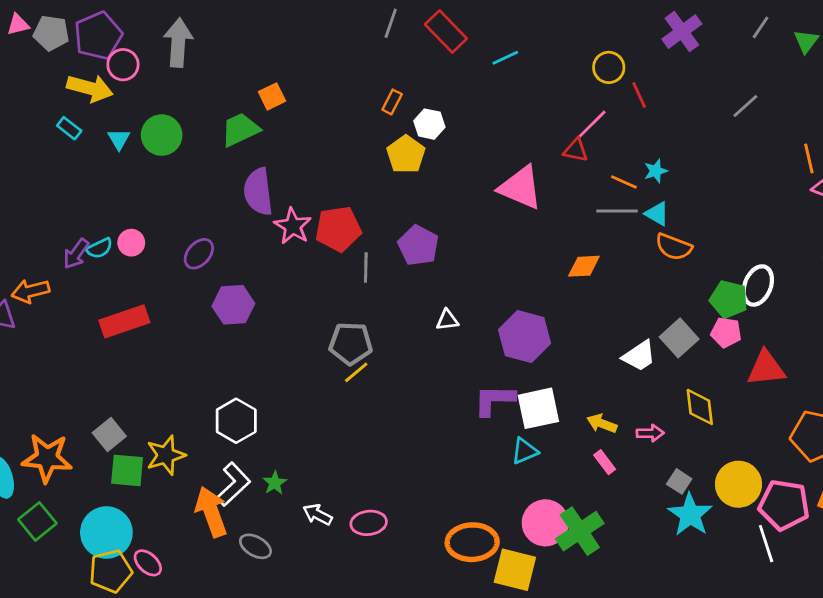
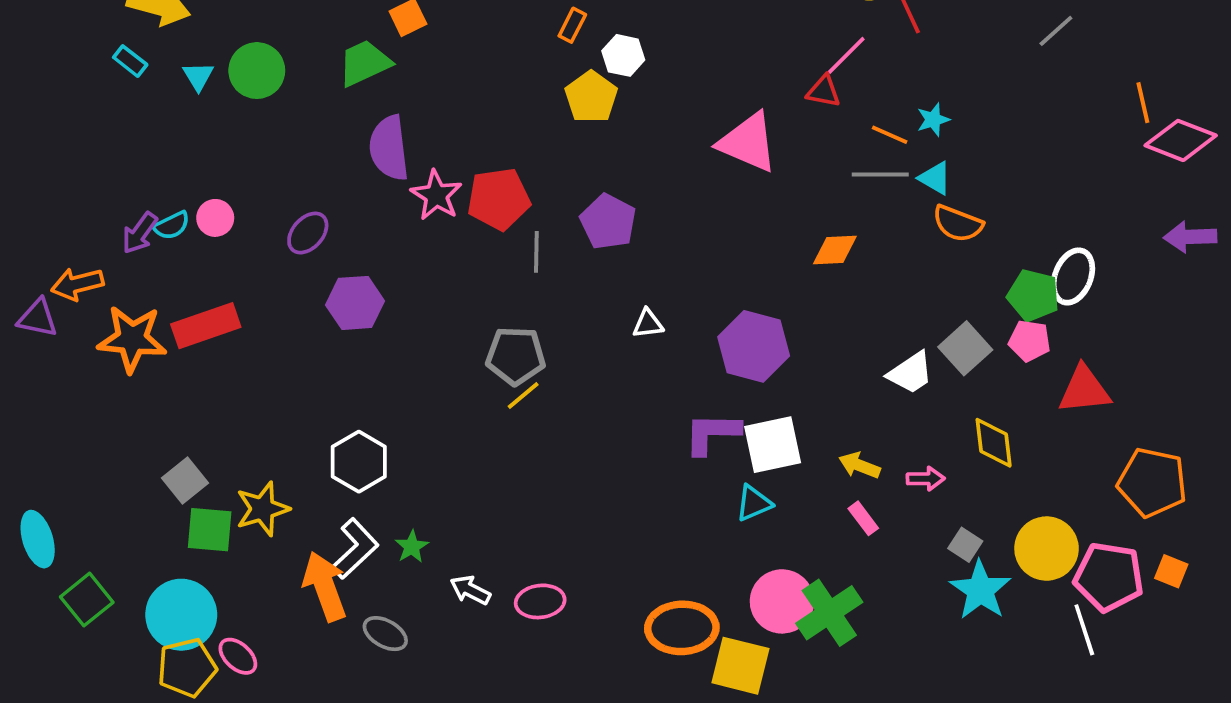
orange star: (47, 458) -> (132, 339), moved

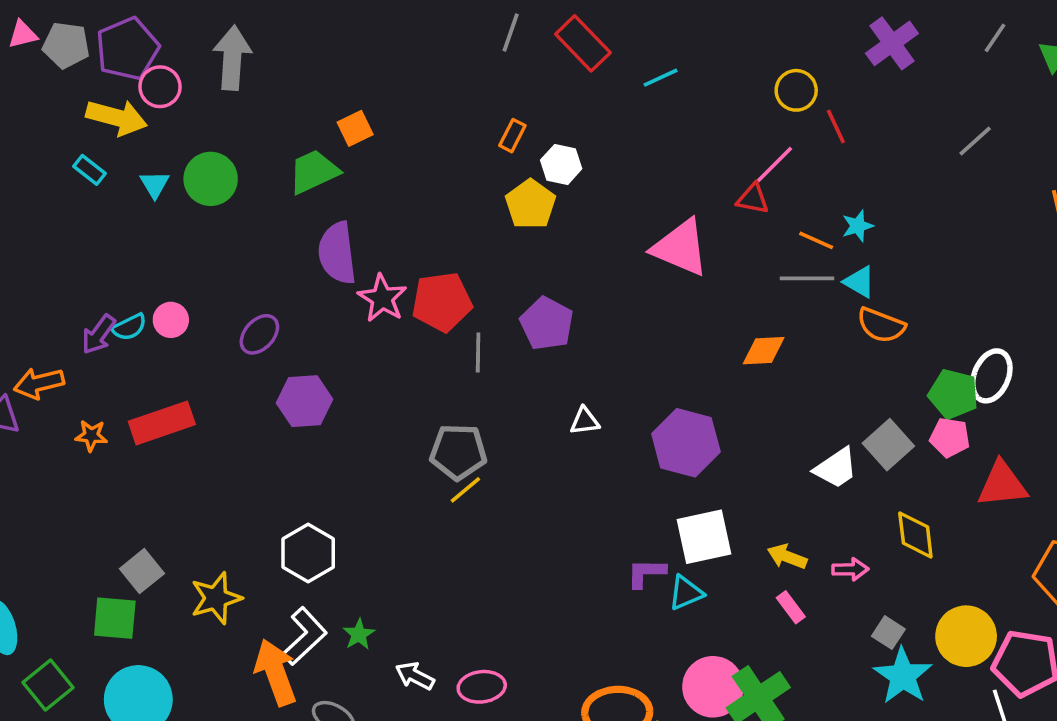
orange star: (132, 339) -> (91, 436), size x0.5
purple L-shape: (712, 433) -> (646, 573), moved, size x0.7
green square: (210, 530) -> (115, 618), moved

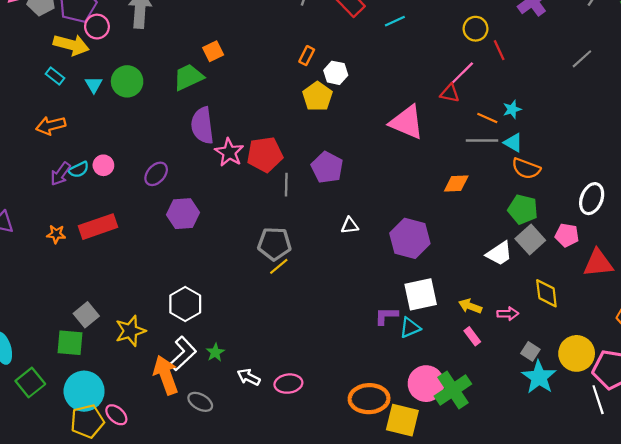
orange arrow: (39, 383) -> (51, 125), moved
green pentagon: (953, 394) -> (523, 209), moved

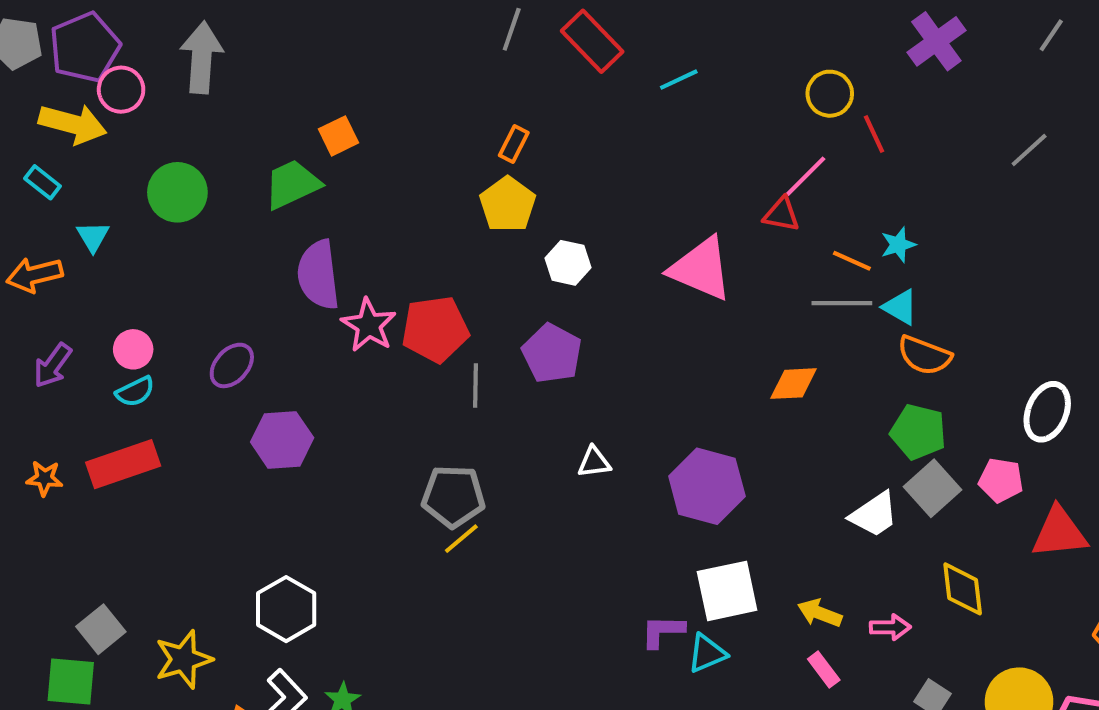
white hexagon: (336, 73) -> (568, 263), moved
cyan triangle: (94, 85) -> (93, 237), moved
yellow pentagon: (317, 96) -> (508, 204), moved
cyan semicircle: (79, 170) -> (135, 392), moved

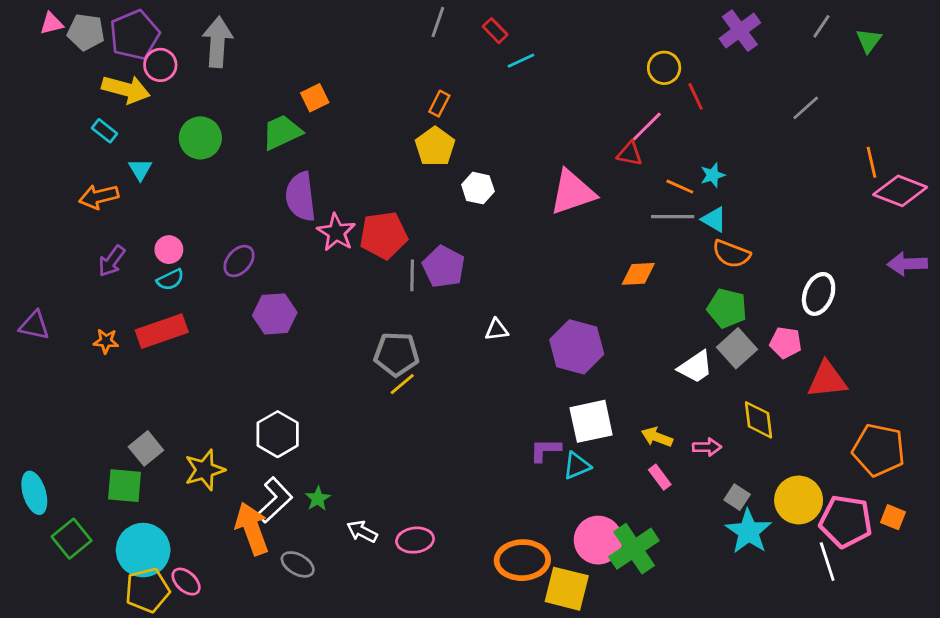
red rectangle: (592, 41) -> (495, 31), size x0.6
cyan line: (679, 80) -> (521, 61), moved
pink triangle: (701, 269) -> (572, 192), turned -42
purple pentagon: (552, 353) -> (444, 267), moved

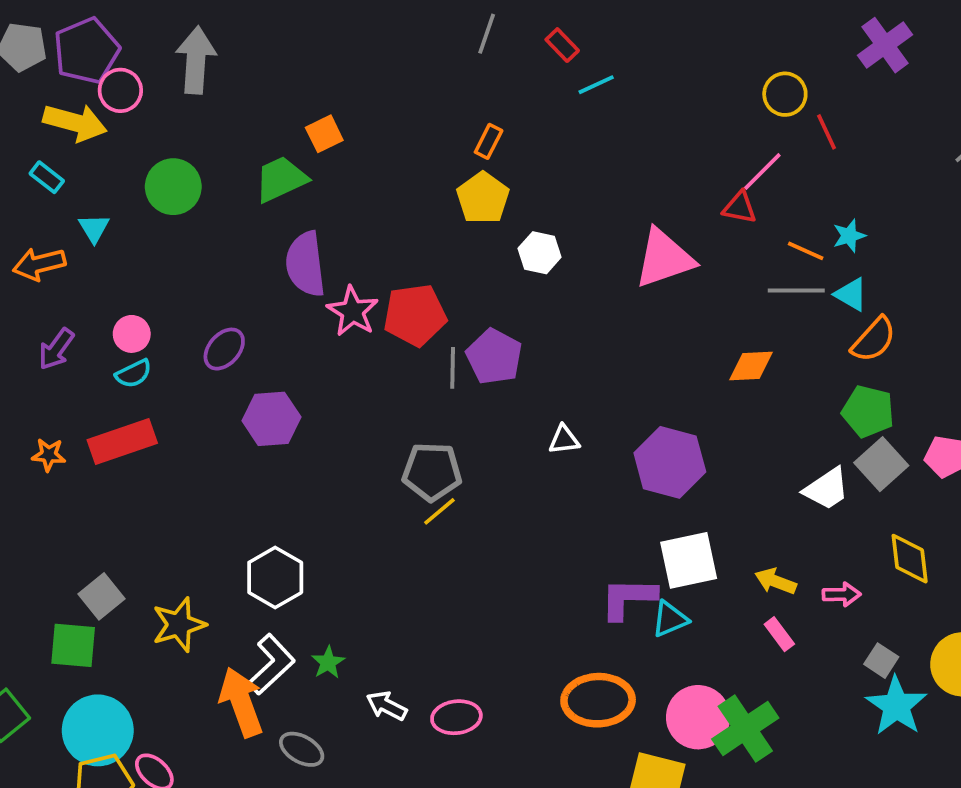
orange semicircle: (731, 254) -> (874, 340), turned -69
purple L-shape: (545, 450) -> (628, 598), size x1.4
orange ellipse: (522, 560) -> (598, 700), moved

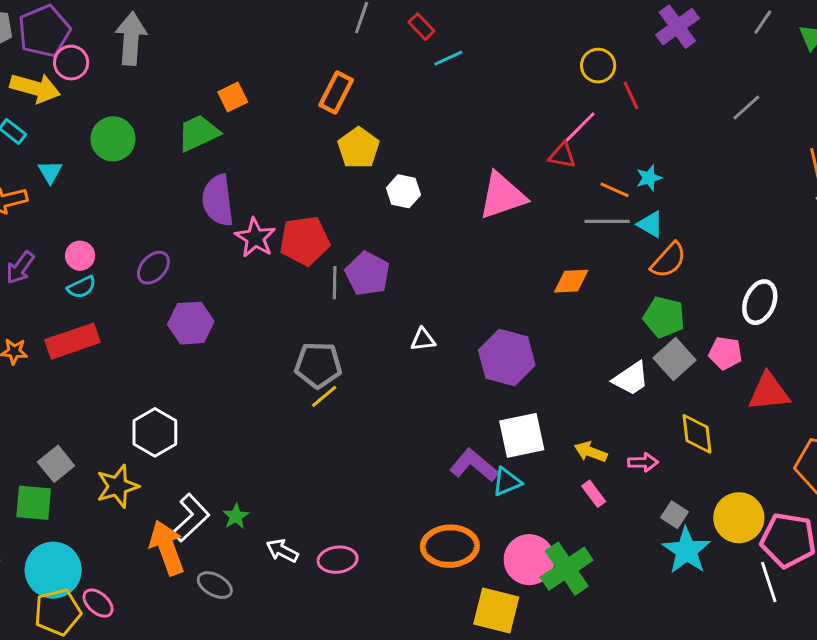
orange rectangle: (489, 141) -> (336, 93), moved, size x1.5
white hexagon: (275, 577) -> (155, 432), moved
purple L-shape: (628, 598) -> (474, 465), turned 39

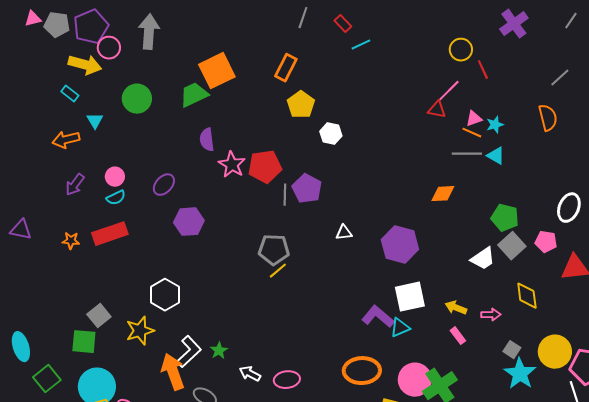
orange square: (233, 97) -> (217, 71), size x1.8
pink triangle: (502, 196) -> (474, 119), moved, size x0.5
purple semicircle: (218, 200) -> (207, 140), size x0.7
orange semicircle: (668, 260) -> (548, 118), moved, turned -56

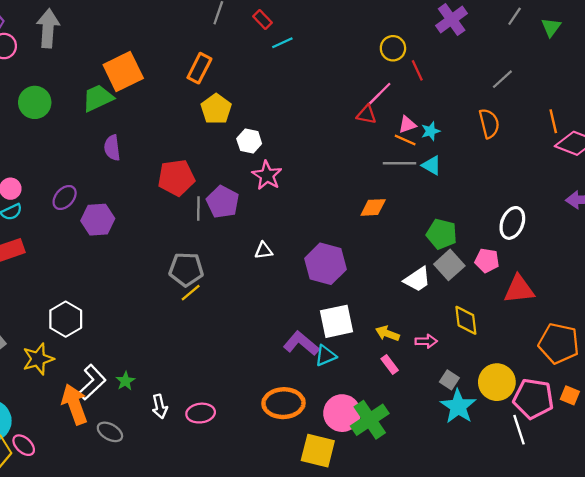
pink star: (232, 165) -> (267, 175), moved
purple hexagon: (189, 222) -> (98, 220), moved
white arrow: (250, 374) -> (160, 406), turned -130

